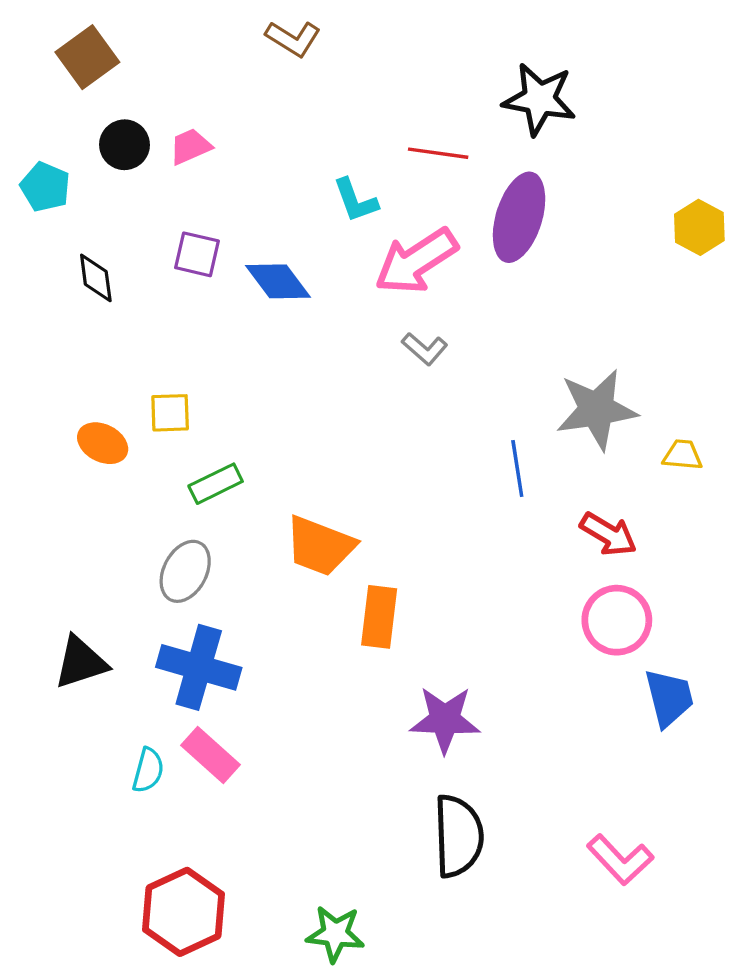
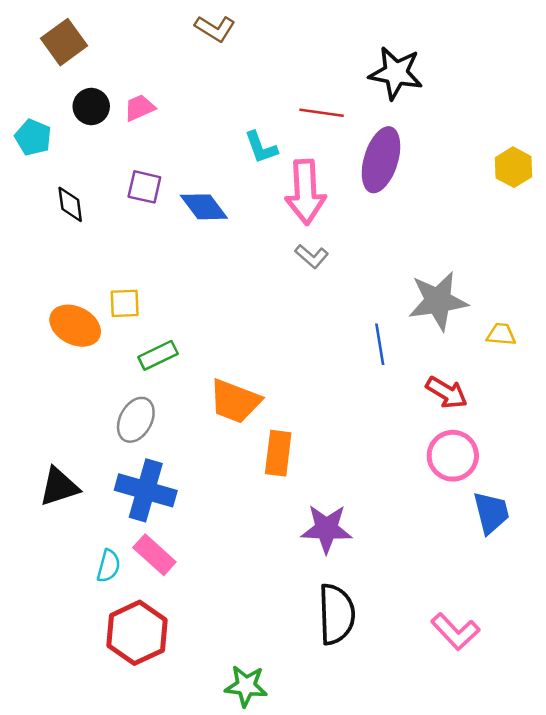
pink arrow: (416, 261) -> (305, 192), turned -60
orange ellipse: (103, 443) -> (75, 326), size x1.4
red hexagon: (184, 912) -> (137, 633), moved

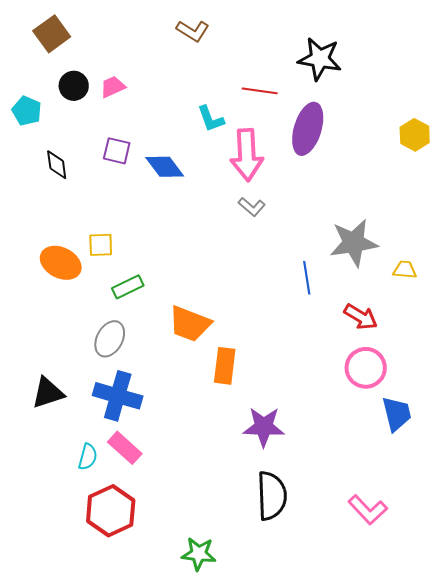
brown L-shape: (215, 28) -> (193, 31), moved

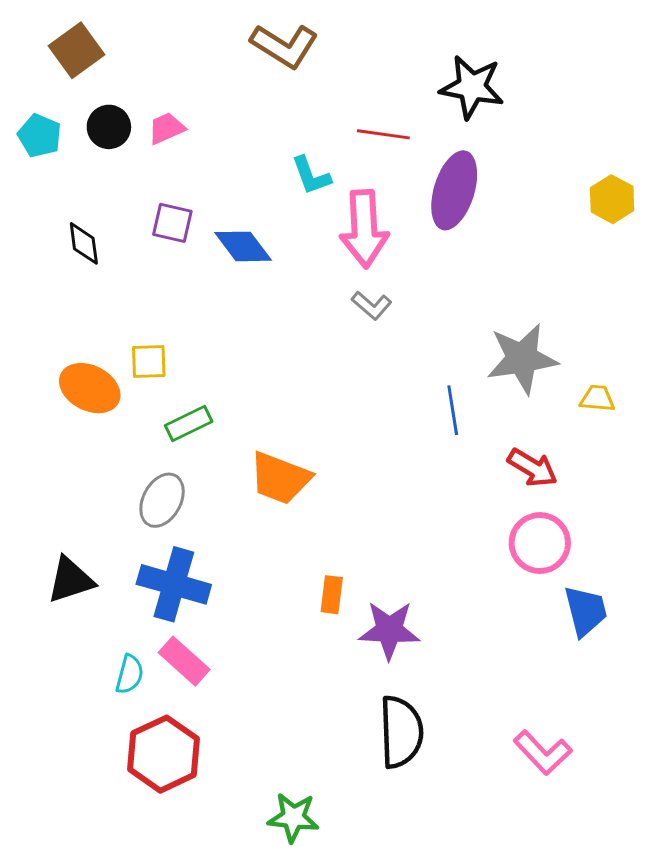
brown L-shape: (193, 31) -> (284, 46), size x1.4
cyan pentagon: (27, 111) -> (40, 136), moved
orange rectangle: (225, 366) -> (332, 595), moved, size x0.7

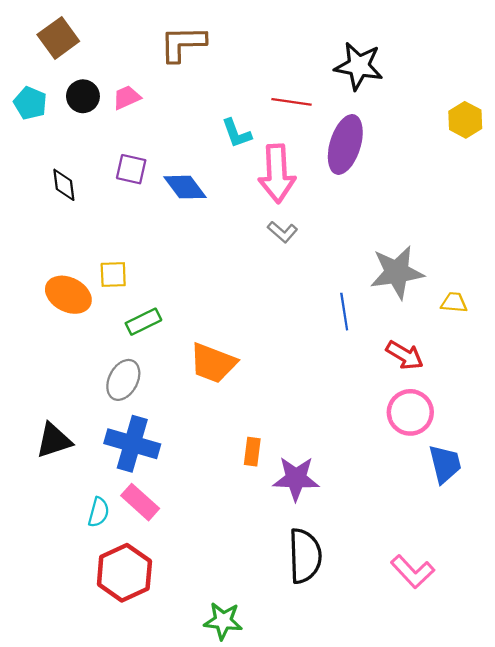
brown L-shape: (284, 46) -> (183, 44), moved, turned 147
yellow hexagon: (612, 199) -> (465, 120), moved

